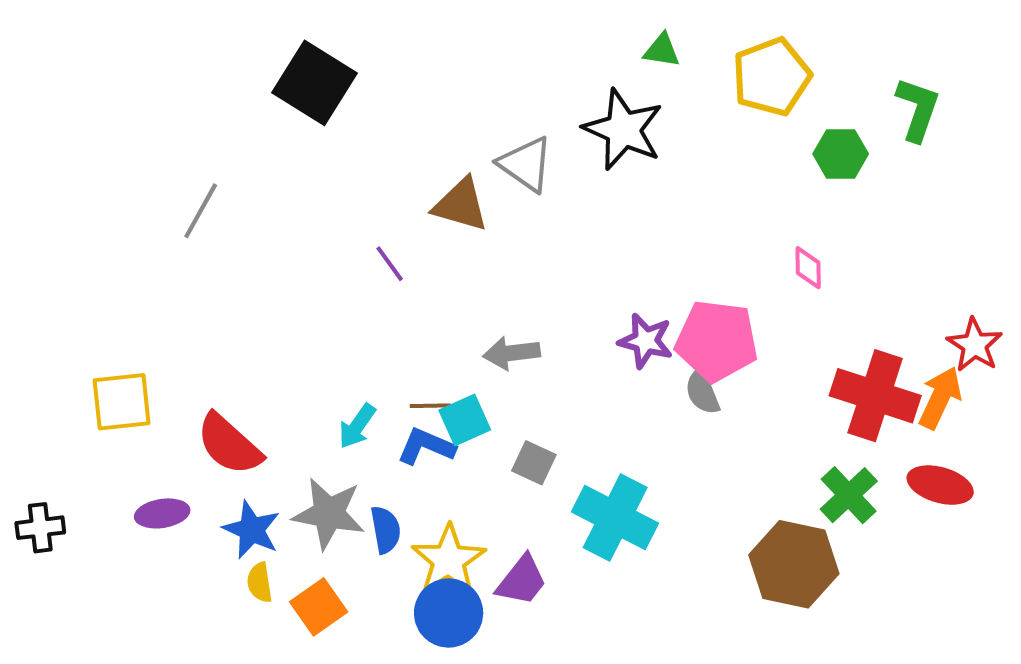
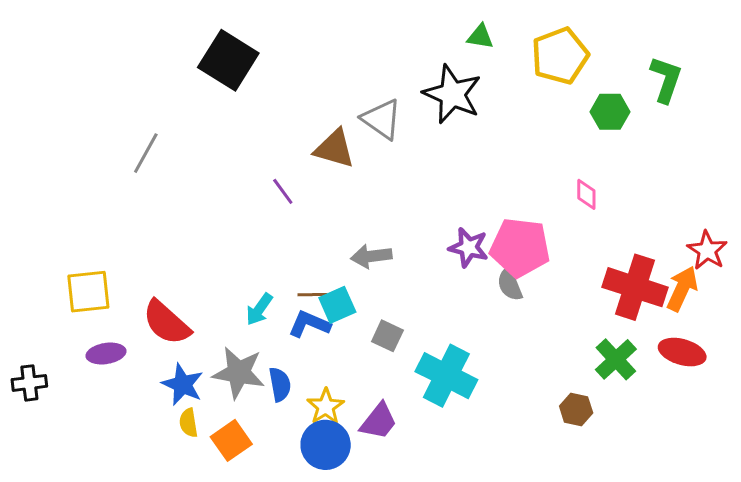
purple ellipse: (162, 513) -> (106, 353), moved
yellow star: (449, 560) -> (326, 407), size x0.7
brown hexagon: (794, 564) -> (576, 409), size x0.5

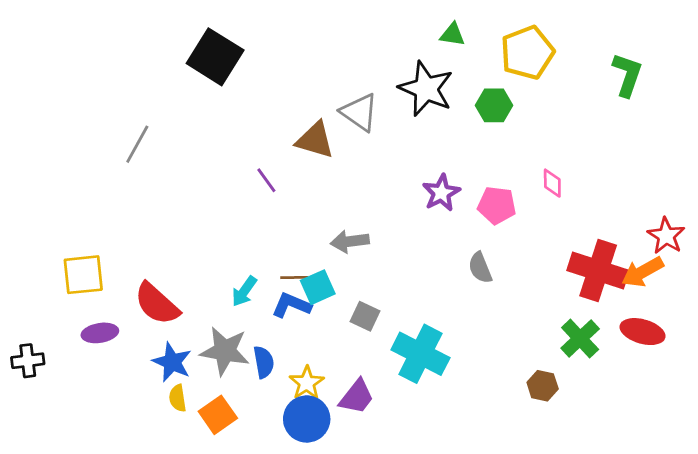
green hexagon: (610, 112) -> (494, 105), moved
purple star: (468, 247) -> (441, 193), moved, turned 30
pink pentagon: (520, 247) -> (497, 205), moved, size x0.7
orange arrow: (682, 289) -> (643, 272), turned -144

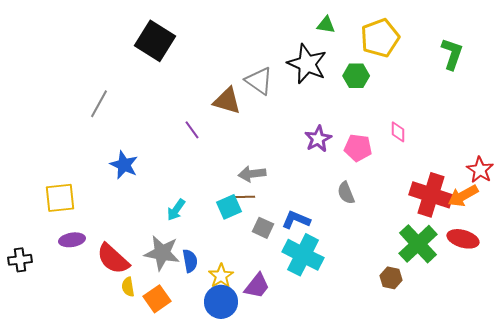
brown line: (294, 277) -> (245, 197), moved
red semicircle: (157, 304) -> (113, 259), moved
blue L-shape: (291, 305) -> (296, 220), moved
green cross: (580, 338) -> (418, 244), size x1.4
blue star: (172, 362) -> (124, 165), moved

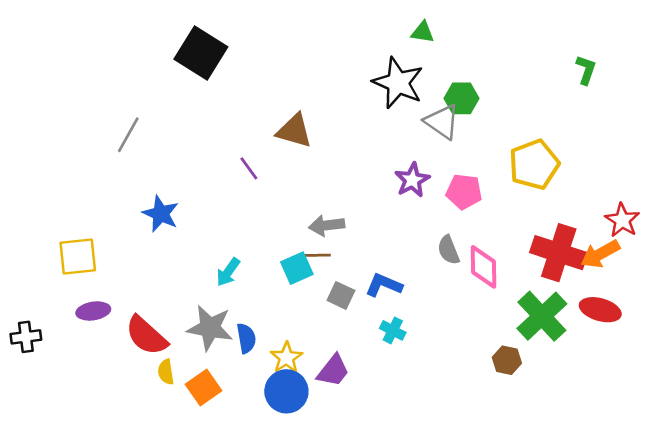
yellow pentagon: (380, 38) -> (534, 164), moved
green L-shape: (452, 54) -> (586, 70), size x0.7
gray triangle: (259, 81) -> (442, 122), moved
pink diamond: (398, 132) -> (484, 267), moved, size x1.6
cyan cross: (303, 255) -> (393, 330), size x0.5

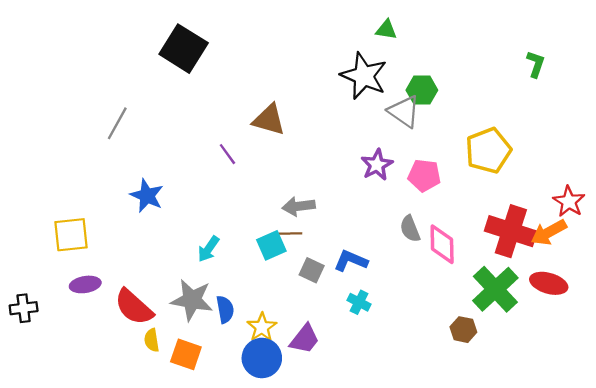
orange square: (203, 387) -> (186, 354), turned -36

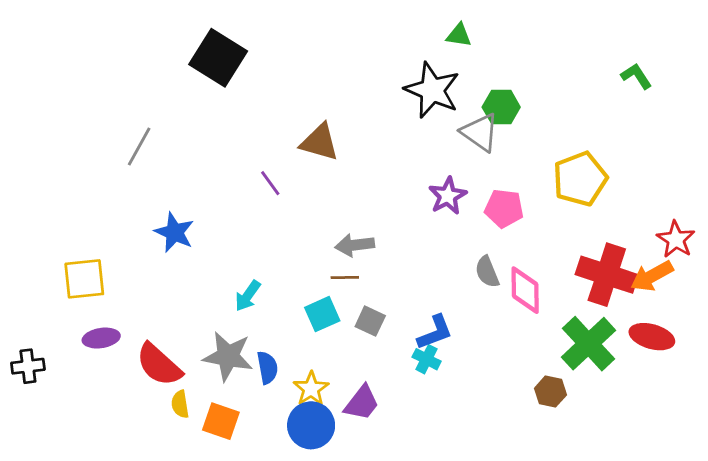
green L-shape: (536, 64) -> (636, 76), turned -52
cyan square: (271, 245) -> (322, 314), moved
blue L-shape: (351, 261) -> (435, 332), moved, turned 136

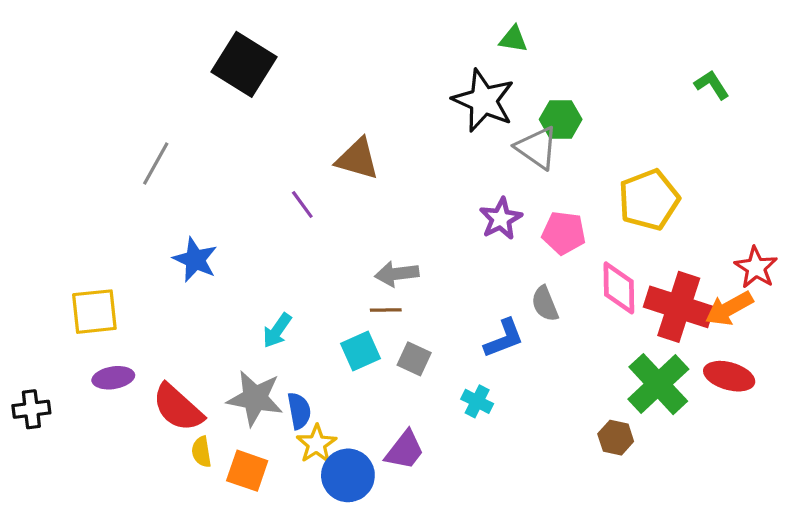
pink diamond: (525, 290) -> (619, 288), moved
blue L-shape: (435, 332) -> (504, 338), moved
yellow star: (311, 389) -> (316, 444), moved

